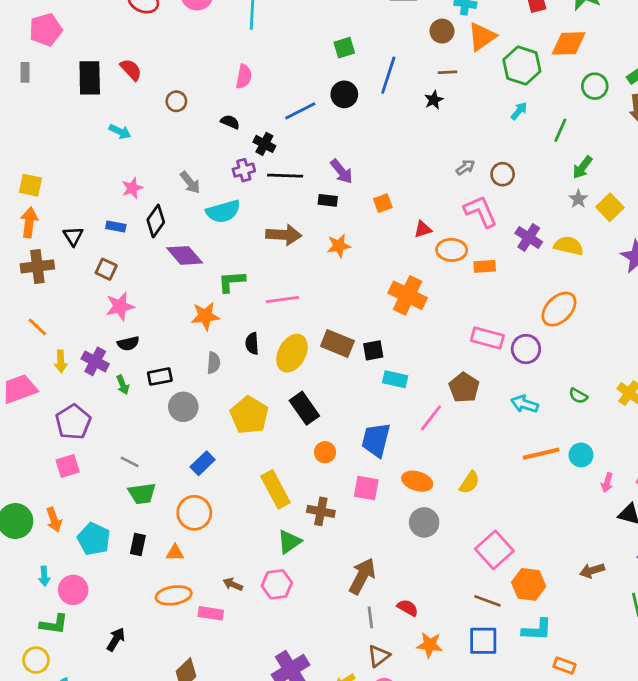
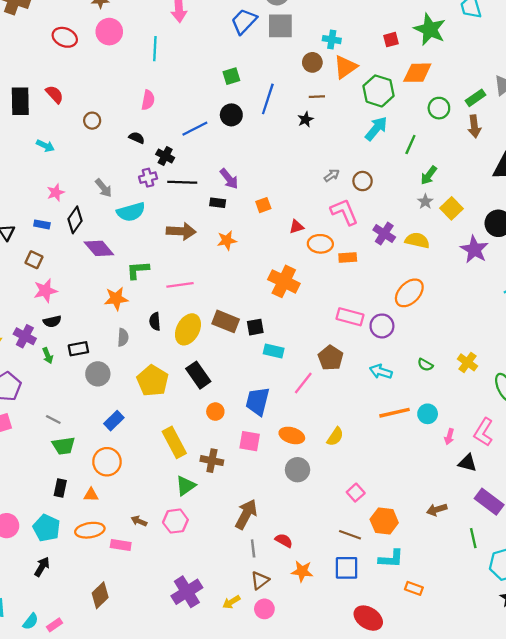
cyan arrow: (519, 111) -> (376, 129), size x1.6
cyan pentagon: (94, 539) -> (47, 528), moved
pink square: (494, 550) -> (356, 493), size x0.6

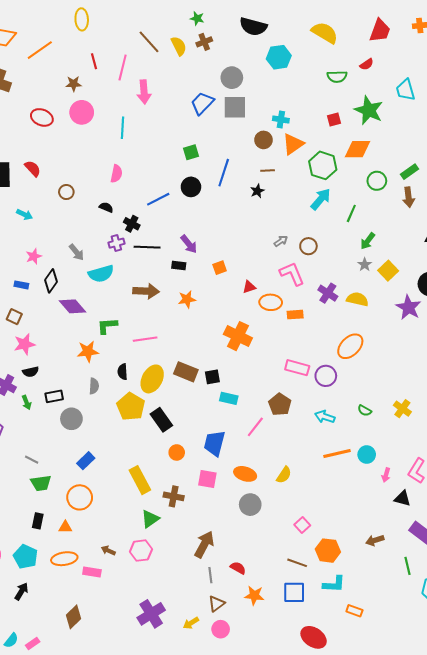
yellow pentagon: (153, 381) -> (131, 407), moved

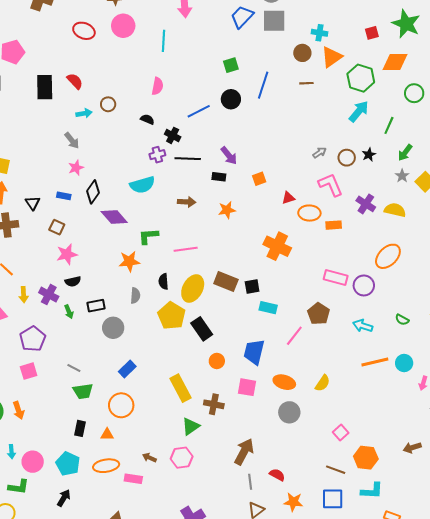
black star: (257, 191) -> (369, 155), moved
cyan arrow: (24, 214) -> (84, 113), moved, turned -35
gray arrow: (77, 252) -> (72, 141), moved
brown arrow: (146, 291) -> (187, 202), size x0.7

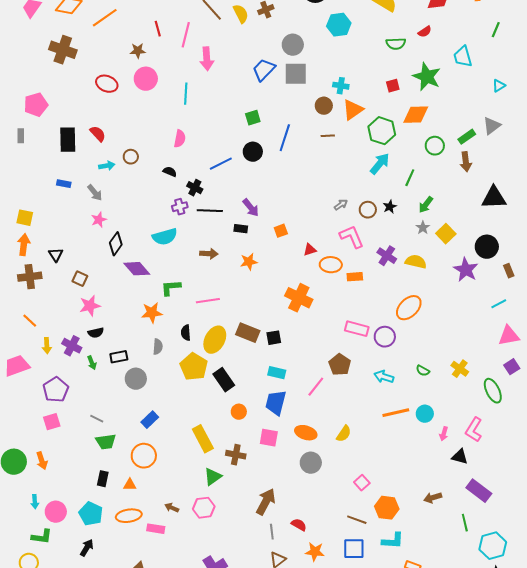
blue rectangle: (64, 196) -> (64, 184), moved
cyan rectangle: (268, 308) -> (277, 373), moved

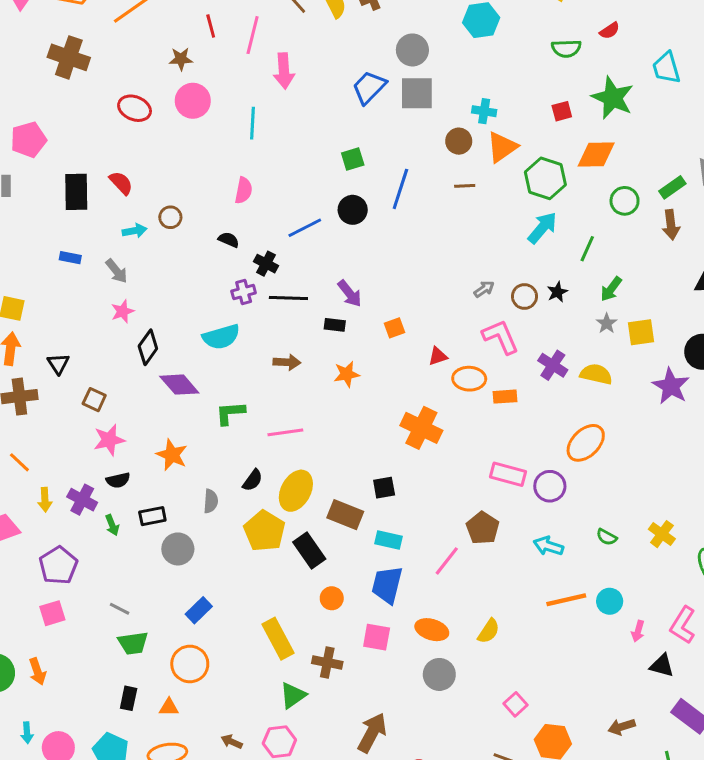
yellow square: (446, 234) -> (641, 332), turned 36
orange star: (152, 313) -> (172, 455), moved, turned 30
black semicircle: (186, 333) -> (253, 480), turned -140
brown rectangle: (248, 333) -> (345, 515), moved

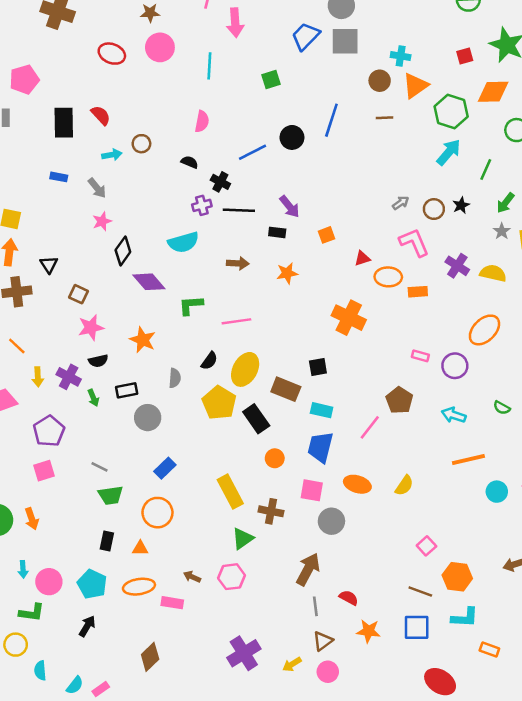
green square: (353, 159) -> (271, 79), moved
pink rectangle: (508, 474) -> (420, 356), size x0.6
cyan circle: (610, 601) -> (497, 492), moved
gray circle: (439, 674) -> (331, 521), moved

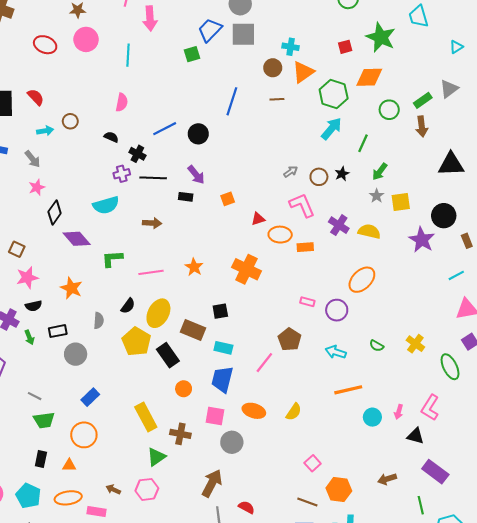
green square: (271, 79) -> (192, 54), moved
black circle: (292, 137) -> (198, 134), moved
orange star: (287, 273) -> (194, 267), moved, turned -30

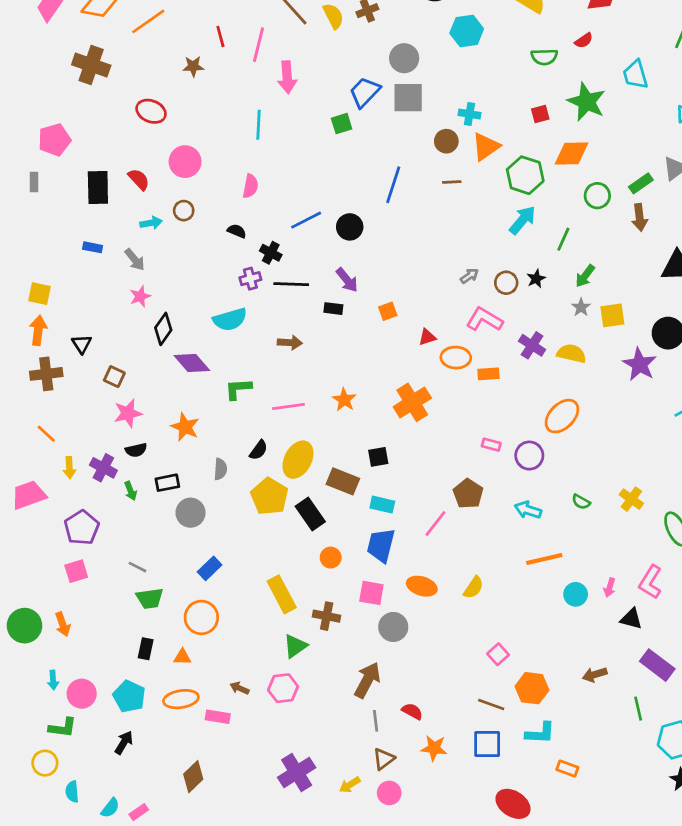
pink circle: (86, 39) -> (185, 162), moved
pink L-shape: (302, 205) -> (484, 319), turned -36
orange cross: (247, 269) -> (412, 402), turned 32

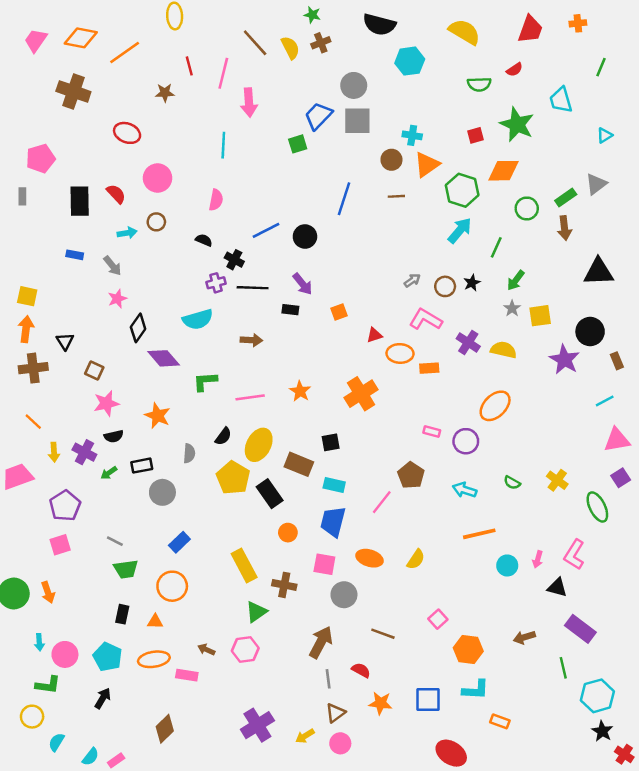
green arrow: (131, 491) -> (109, 473), turned 77
brown line: (491, 705) -> (383, 634), moved
cyan semicircle: (72, 792) -> (56, 742), turned 36

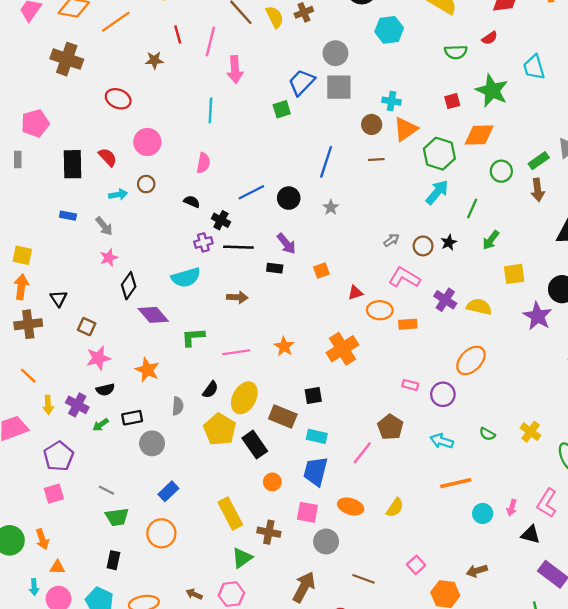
gray star: (512, 308) -> (331, 207), moved
orange triangle: (155, 622) -> (57, 567), moved
brown arrow: (524, 637) -> (477, 571), moved

